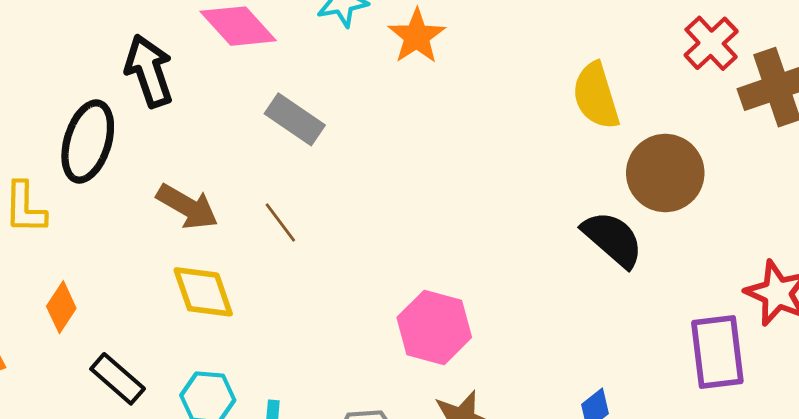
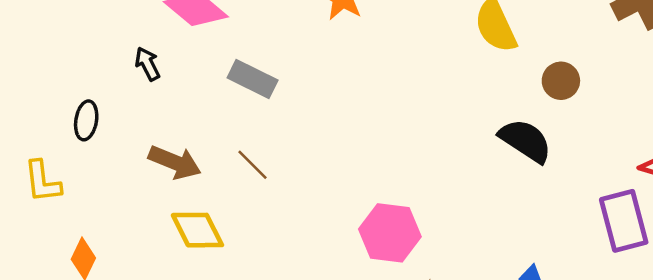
black arrow: (149, 71) -> (147, 64), moved, size x0.6
black ellipse: (88, 141) -> (86, 120), size x0.6
brown circle: (665, 173) -> (561, 81), size x0.6

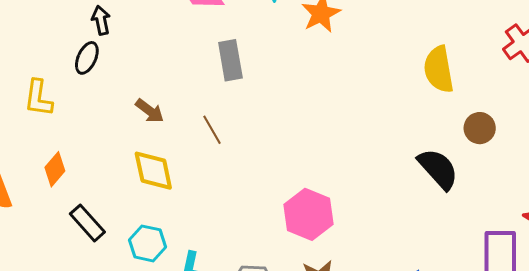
black arrow: (147, 64) -> (101, 20), moved
gray rectangle: (253, 79) -> (230, 60), turned 39
brown arrow: (175, 162) -> (150, 111), size x0.7

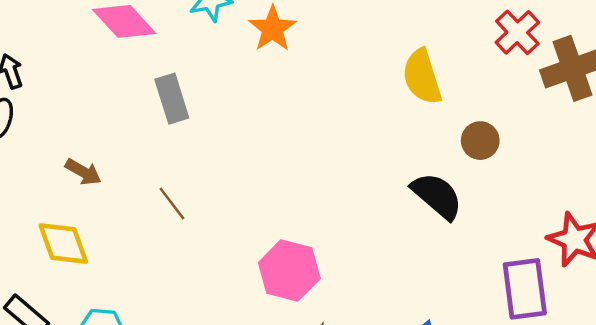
brown line: (212, 130) -> (172, 204), moved
yellow diamond: (153, 171) -> (63, 244), moved

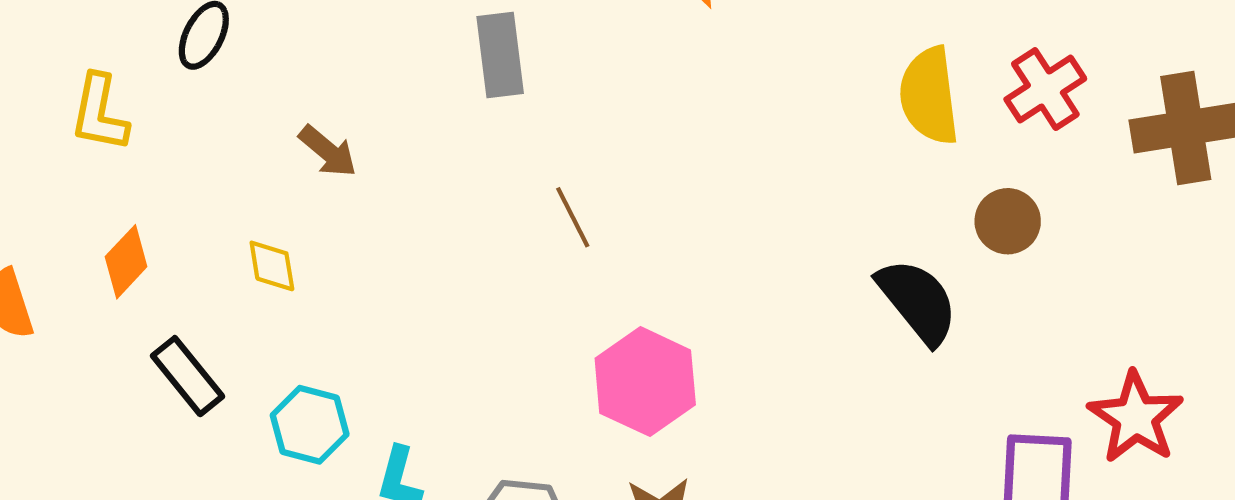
red cross: (517, 32) -> (1045, 89), moved
brown line: (172, 204) -> (573, 217), moved
yellow diamond: (63, 244) -> (272, 266), size x0.6

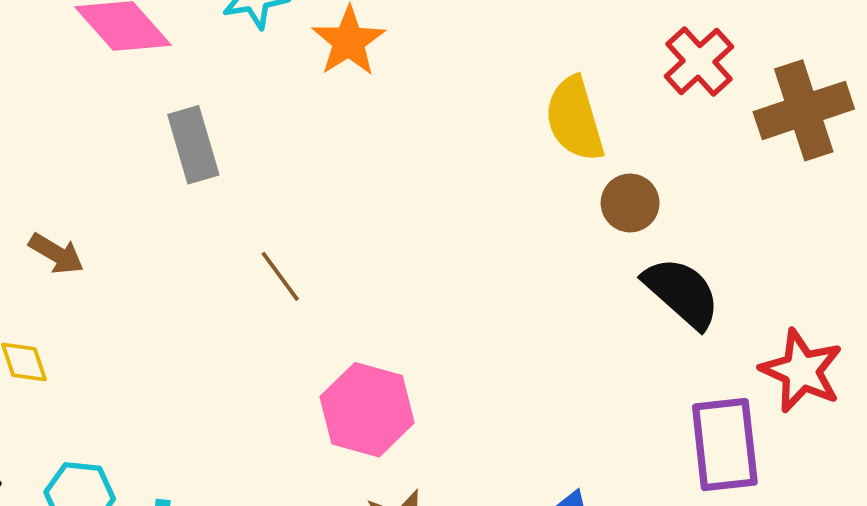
red cross: (1045, 89) -> (699, 61), moved
brown circle: (1008, 221) -> (630, 203), moved
black semicircle: (918, 301) -> (682, 293), moved

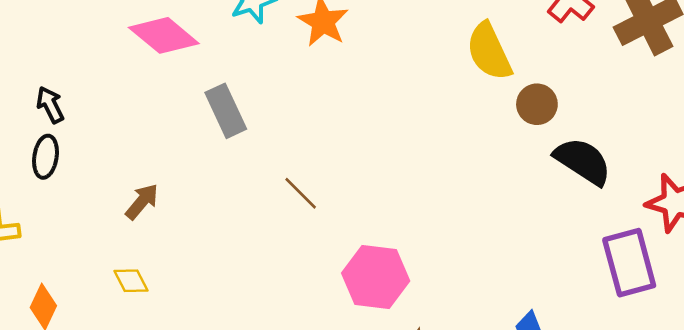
brown arrow: (56, 254) -> (142, 202), turned -72

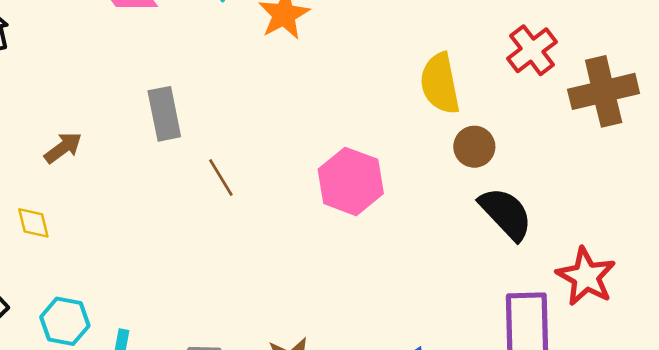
gray rectangle: (226, 111) -> (164, 114), moved
pink hexagon: (376, 277) -> (351, 181), moved

